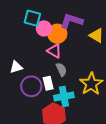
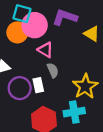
pink circle: (44, 28) -> (35, 25), size x1.5
orange circle: (57, 34) -> (17, 32), moved
cyan cross: (64, 96) -> (74, 112), moved

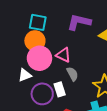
pink circle: (35, 25) -> (39, 58), moved

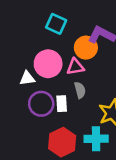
orange circle: (35, 41) -> (86, 48), moved
pink triangle: (63, 55) -> (75, 67), turned -49

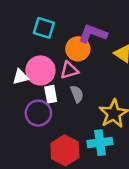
white triangle: (27, 78) -> (21, 77), moved
white rectangle: (62, 104) -> (51, 94), moved

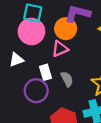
pink circle: (40, 70) -> (31, 31), moved
gray semicircle: (77, 94) -> (67, 79), moved

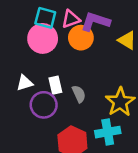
pink triangle: (60, 49) -> (71, 19), moved
white triangle: (16, 60) -> (25, 83), moved

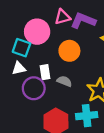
cyan square: (45, 18) -> (21, 48), moved
orange circle: (81, 38) -> (69, 51), moved
gray semicircle: (79, 94) -> (64, 81), turned -48

